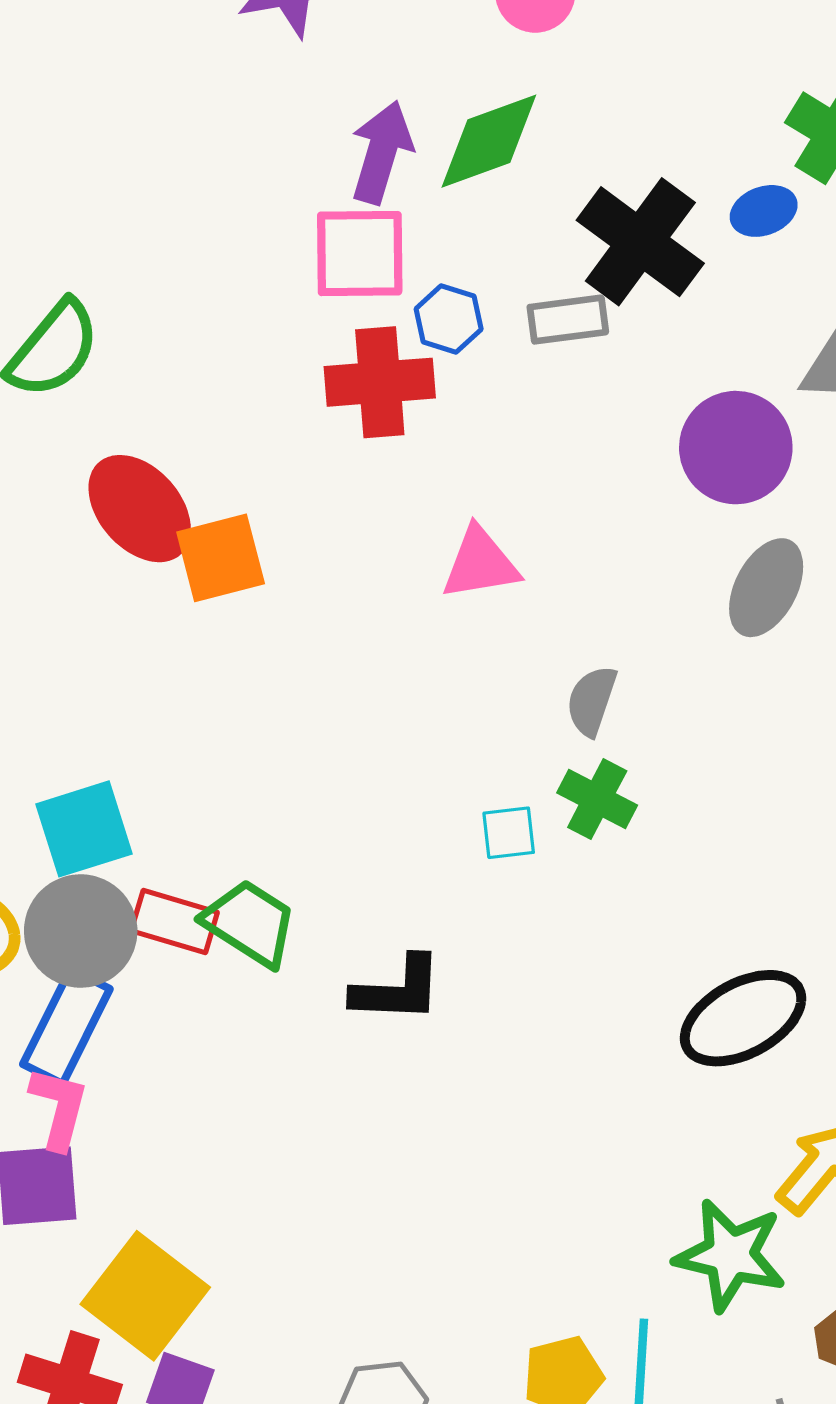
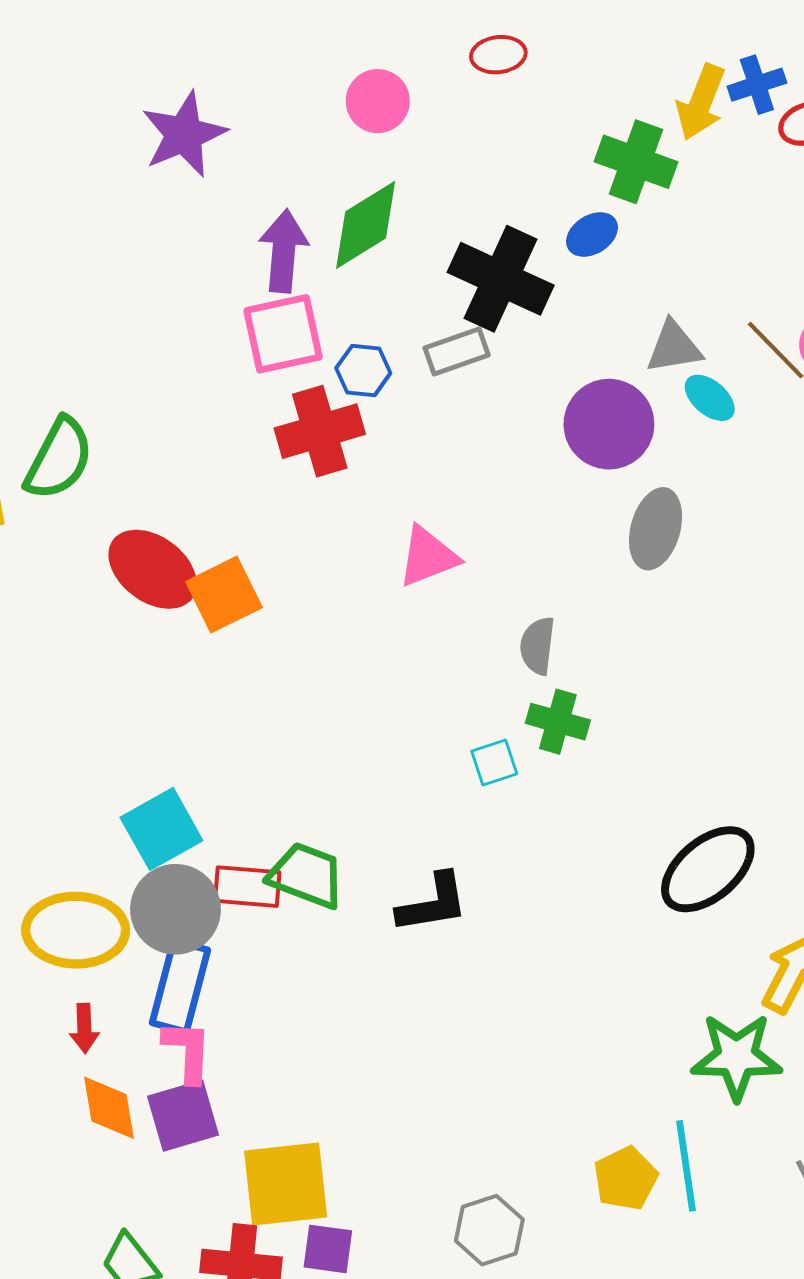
yellow square: (145, 1296) -> (286, 1184), turned -32

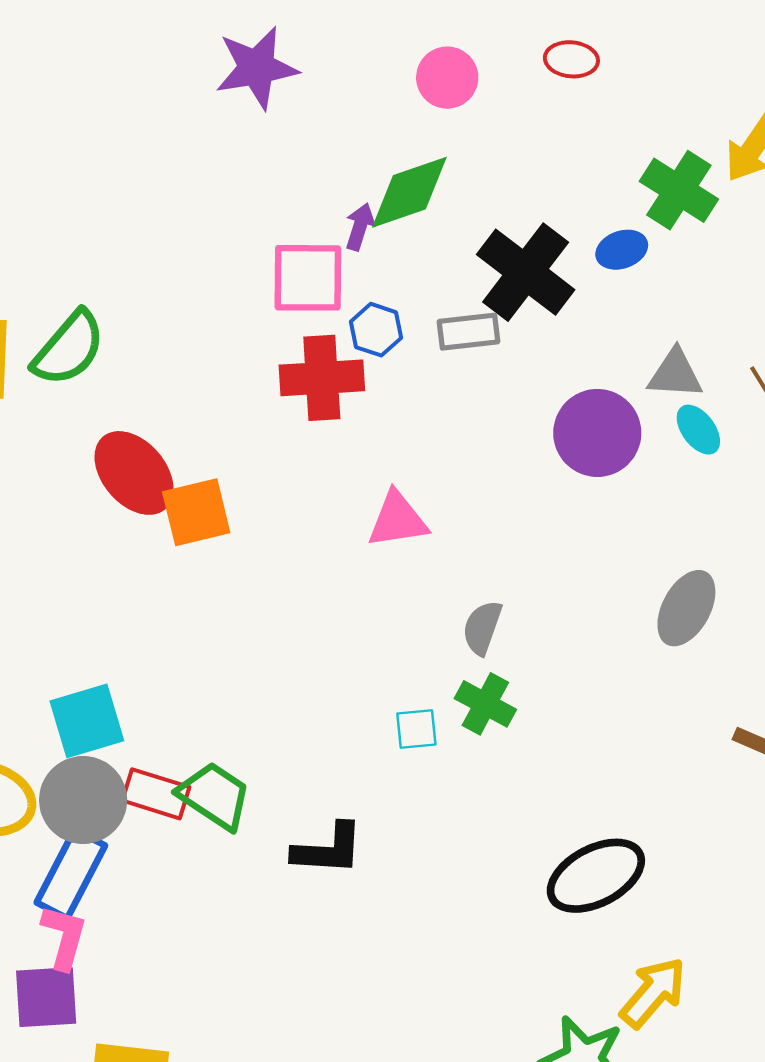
purple arrow: (284, 251) -> (360, 227), moved, size x0.6
gray ellipse: (656, 529) -> (686, 608), moved

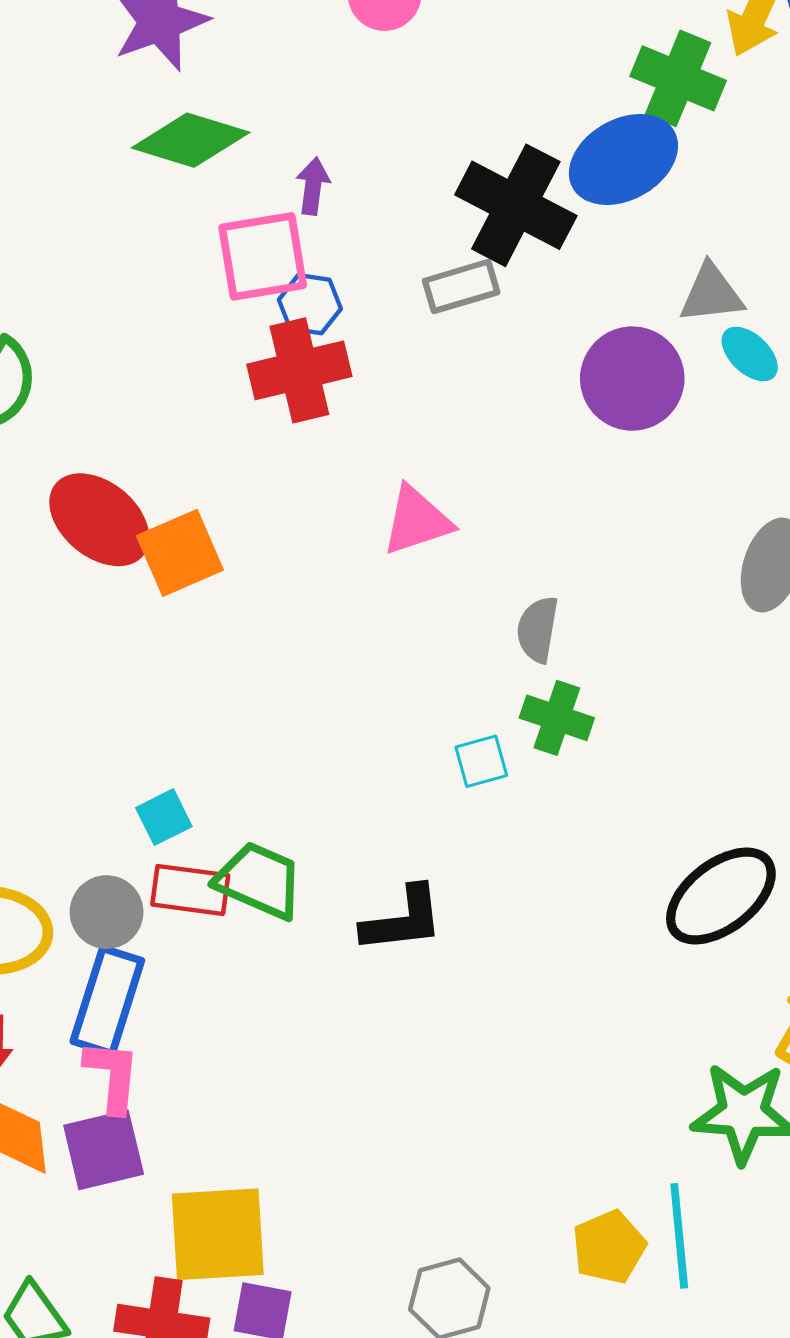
green diamond: (409, 192) -> (191, 140), moved, turned 46
blue ellipse: (622, 250) -> (623, 160), size x1.8
blue hexagon: (376, 330) -> (310, 304), moved
cyan square: (87, 721) -> (164, 817), moved, size x0.6
gray circle: (83, 800) -> (107, 912), size x0.7

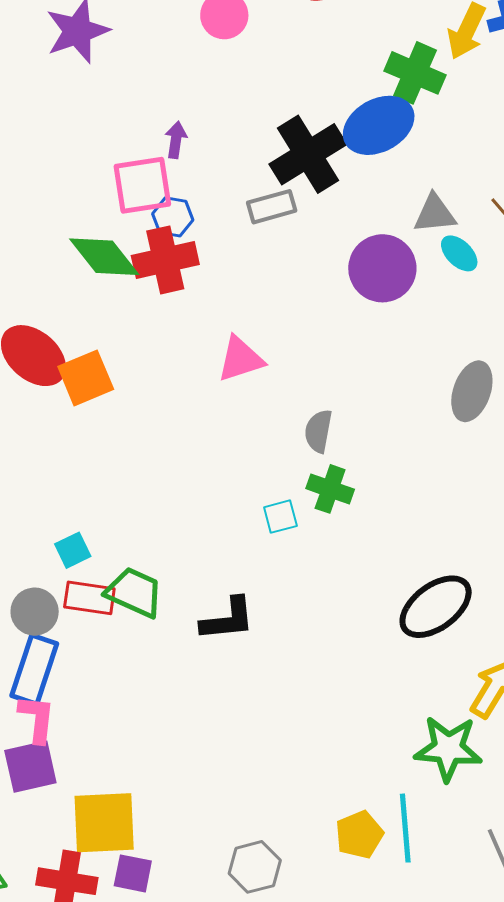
green diamond: (191, 140) -> (104, 257), moved, turned 34
black cross: (516, 205) -> (308, 154), turned 30

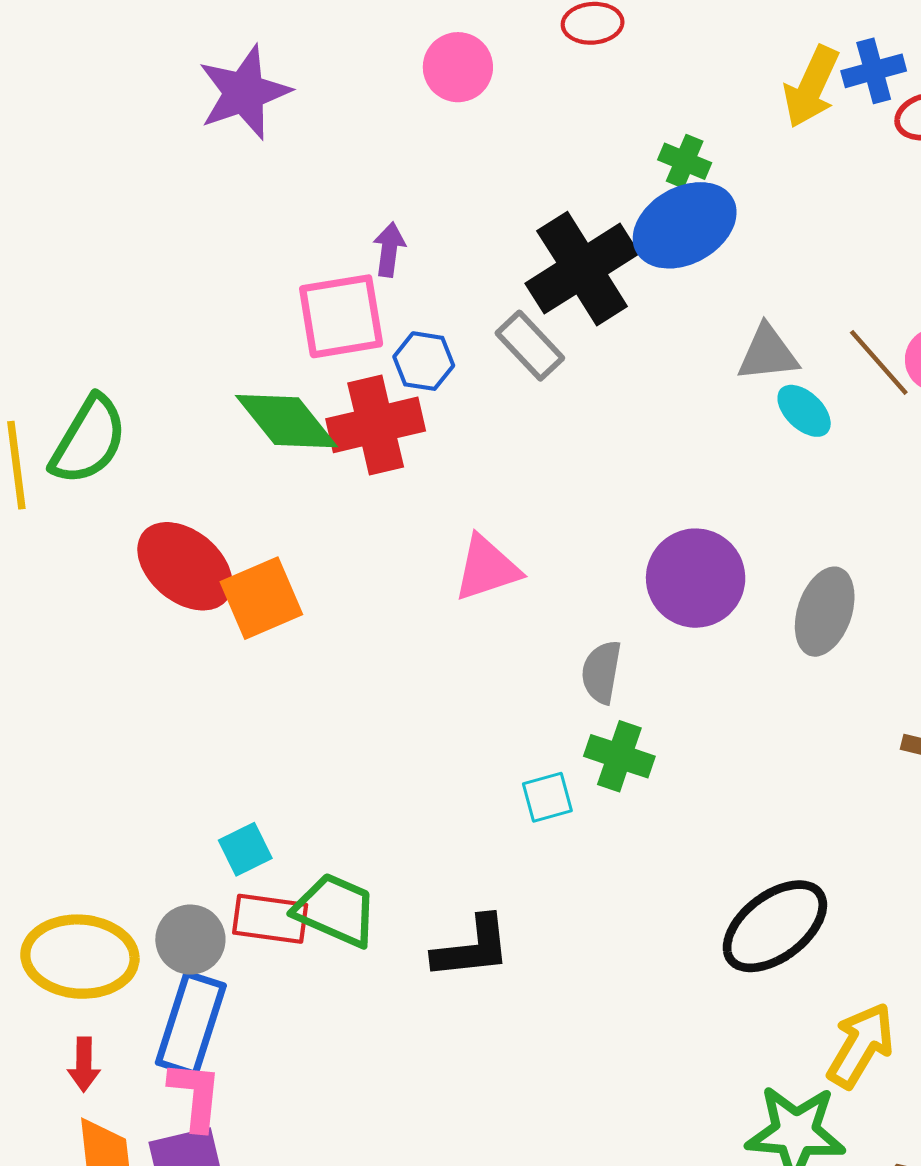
green cross: (415, 73) -> (685, 161), moved, size x0.6
gray rectangle: (272, 207) -> (530, 346), turned 63
blue hexagon: (173, 217) -> (424, 361), moved
purple circle: (382, 268) -> (696, 578), moved

